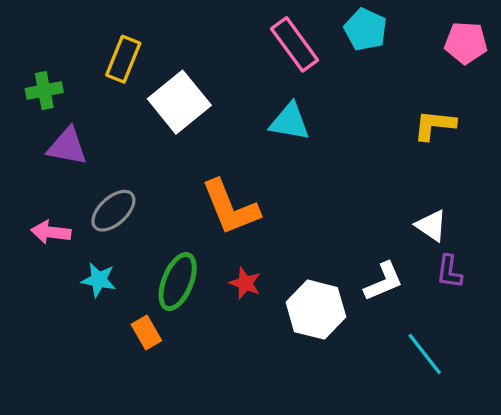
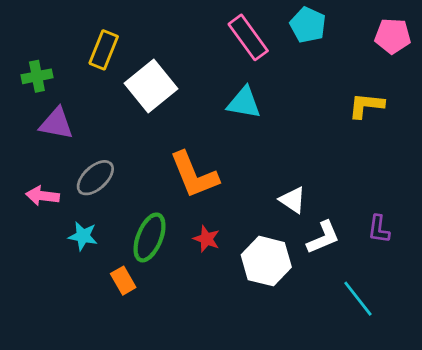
white triangle: (431, 226) -> (293, 200), moved

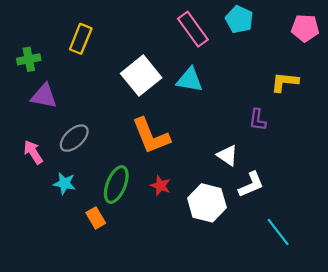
white square: (151, 86) -> (141, 76), moved
pink arrow: (43, 196) -> (33, 152), turned 50
purple L-shape: (379, 229) -> (258, 120), moved

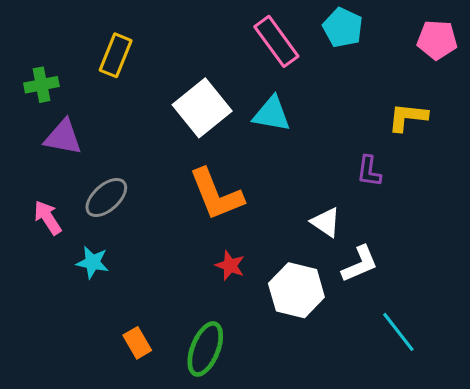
green ellipse: (116, 185) -> (205, 349), moved
orange rectangle: (96, 218) -> (137, 343), moved

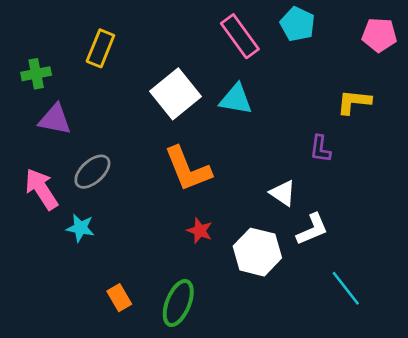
pink arrow: (48, 218) -> (41, 189), size x1.4

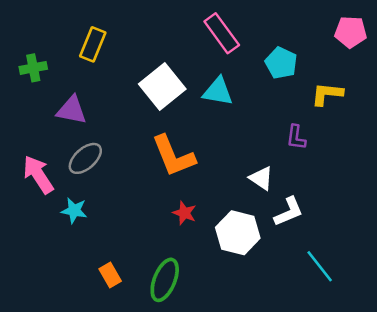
cyan pentagon: (298, 24) -> (281, 63), moved
purple triangle: (55, 119) -> (72, 110), moved

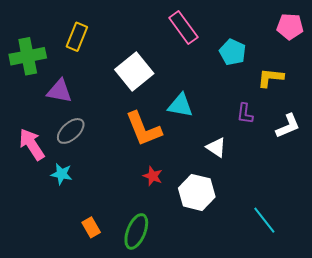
green cross: (33, 68) -> (28, 56), size x1.6
cyan triangle: (218, 91) -> (180, 105), moved
white L-shape: (289, 212) -> (288, 126), moved

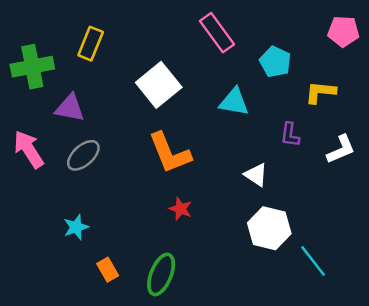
cyan triangle: (180, 105) -> (234, 102), moved
pink arrow: (32, 144) -> (29, 149), moved
cyan star: (61, 174) -> (76, 227), moved, turned -30
white hexagon: (197, 192) -> (269, 228), moved

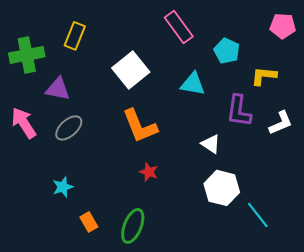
purple L-shape: (290, 135) -> (239, 111), size x1.6

